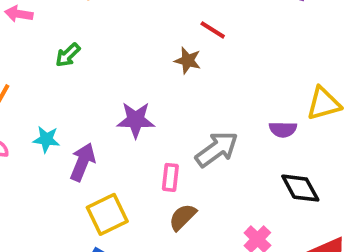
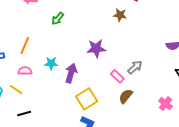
gray arrow: (217, 149) -> (135, 67), moved, size x0.7
pink rectangle: (170, 177) -> (117, 76), turned -48

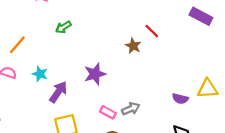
purple star: (96, 48) -> (95, 74), turned -30
pink rectangle: (117, 76) -> (108, 112), turned -32

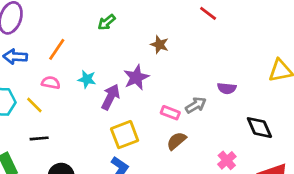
brown star: (133, 46) -> (159, 44), moved
purple star: (95, 74) -> (136, 77), moved
purple semicircle: (180, 99) -> (227, 88), moved

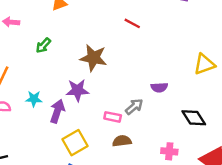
brown star: (159, 44) -> (93, 58), size x1.6
purple star: (136, 77) -> (77, 90), turned 30
brown semicircle: (176, 141) -> (122, 141), turned 42
pink cross: (227, 160) -> (169, 151), turned -35

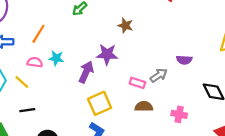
brown star: (93, 58) -> (125, 25), size x0.6
cyan star: (34, 99) -> (56, 58), moved
pink cross: (169, 151) -> (179, 114), moved

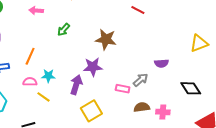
brown star: (125, 25) -> (106, 39), size x1.5
yellow line: (22, 82) -> (43, 97), moved
brown semicircle: (144, 106) -> (142, 107), moved

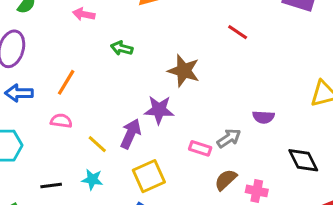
green arrow: (64, 30) -> (122, 48), turned 56
cyan star: (48, 76) -> (92, 180), moved
yellow line: (43, 97) -> (97, 144), moved
brown semicircle: (142, 107) -> (226, 180), turned -42

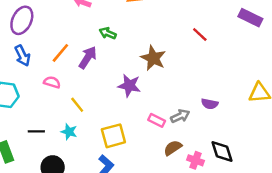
blue arrow: (19, 93) -> (22, 56), turned -125
purple arrow: (131, 134) -> (88, 57), moved
black diamond: (303, 160) -> (222, 151), moved

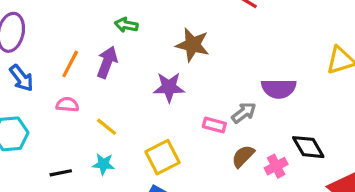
purple semicircle: (210, 104) -> (279, 89), size x1.5
pink cross: (195, 160) -> (276, 166), turned -35

